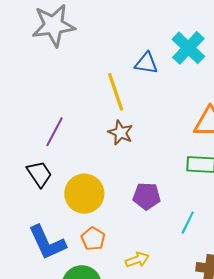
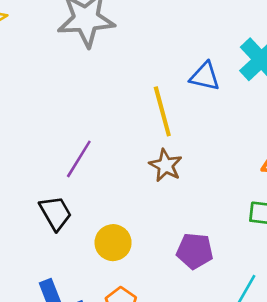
yellow circle: (84, 194) -> (113, 243), size x0.7

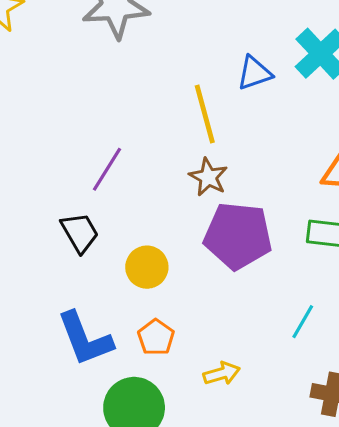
blue triangle: (205, 76) -> (255, 73), turned -32
purple pentagon: (195, 251) -> (238, 236), moved, size x1.6

